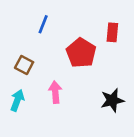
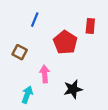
cyan arrow: (17, 100) -> (27, 95), moved
black star: (112, 100) -> (73, 89), moved

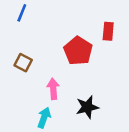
blue line: (35, 20) -> (22, 13), moved
cyan arrow: (27, 95) -> (44, 118), moved

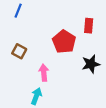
black star: (87, 107) -> (91, 64), moved

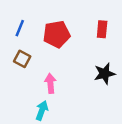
blue line: (18, 11) -> (20, 28), moved
red pentagon: (64, 42) -> (57, 34), moved, turned 30

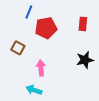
blue line: (20, 28) -> (29, 12), moved
cyan arrow: (42, 110) -> (34, 90), turned -91

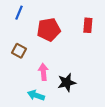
blue line: (29, 12) -> (19, 13), moved
black star: (85, 60) -> (67, 83), moved

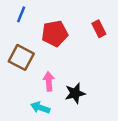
red rectangle: (88, 25) -> (99, 29), turned -32
brown square: (19, 51) -> (21, 57), size x1.5

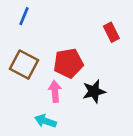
red pentagon: (55, 33) -> (68, 63), moved
black star: (75, 93) -> (94, 91), moved

